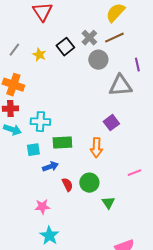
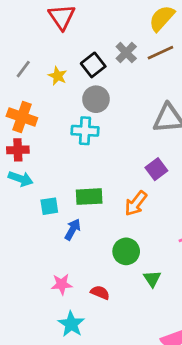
gray circle: (98, 60) -> (96, 99), moved
cyan cross: (40, 122) -> (85, 131), moved
orange arrow: (96, 148) -> (136, 203), turned 36
blue arrow: (50, 167) -> (73, 229), turned -42
red semicircle: (67, 185) -> (100, 293), moved, turned -40

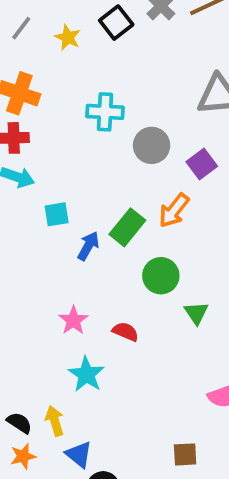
gray circle: (96, 99) -> (152, 145), moved
green rectangle: (89, 197) -> (127, 227), moved, turned -48
pink star: (62, 284) -> (73, 320), turned -30

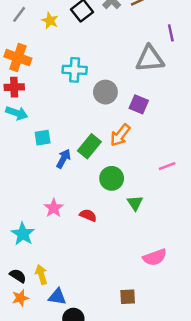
purple square: (202, 164) -> (139, 104), turned -30
cyan star: (86, 374) -> (23, 234), moved
blue triangle: (79, 454) -> (57, 297), turned -30

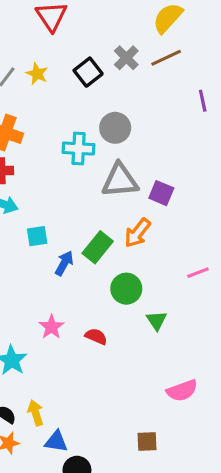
yellow star: (50, 21) -> (37, 74), moved
gray triangle: (150, 59) -> (120, 180), moved
gray circle: (105, 92) -> (115, 128), moved

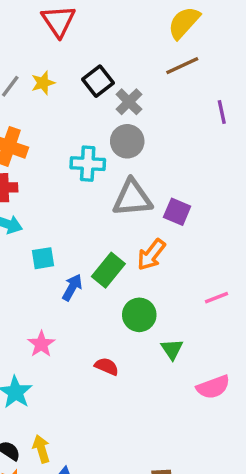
gray cross: (126, 58) -> (129, 102), moved
yellow star: (37, 74) -> (43, 83), turned 30
pink star: (51, 327) -> (41, 344), moved
pink semicircle: (182, 391) -> (213, 387), moved

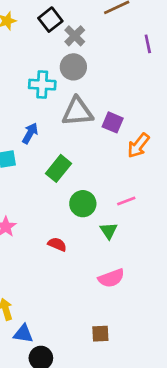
orange arrow: (151, 255) -> (138, 145), moved
blue arrow: (72, 287) -> (30, 133), moved
pink line: (217, 298) -> (126, 201), moved
pink semicircle: (213, 387) -> (111, 278), moved

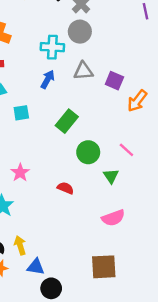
gray triangle: (77, 112) -> (83, 71), size x0.7
blue arrow: (30, 133) -> (48, 79), moved
pink line: (126, 201) -> (126, 150), turned 63
brown square: (100, 334) -> (104, 267), size x1.6

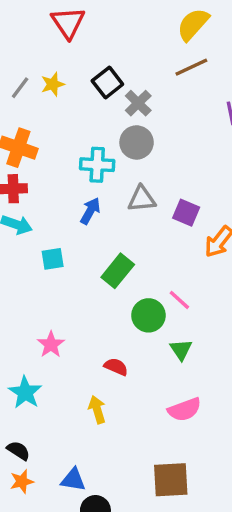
pink line: (126, 150) -> (179, 300), moved
yellow arrow: (20, 245) -> (97, 410), moved

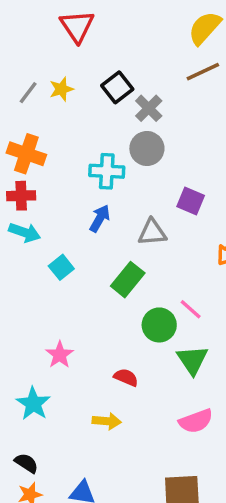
gray triangle: (142, 199) -> (152, 232), moved
purple square: (186, 213) -> (191, 201), moved
cyan square: (53, 259) -> (61, 267), turned -30
green triangle: (181, 350) -> (192, 360), size x1.4
yellow arrow: (97, 410) -> (107, 421), turned 112

